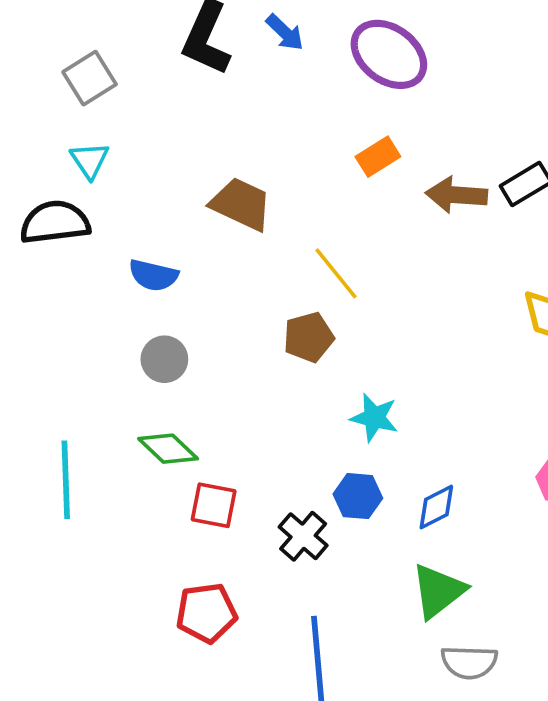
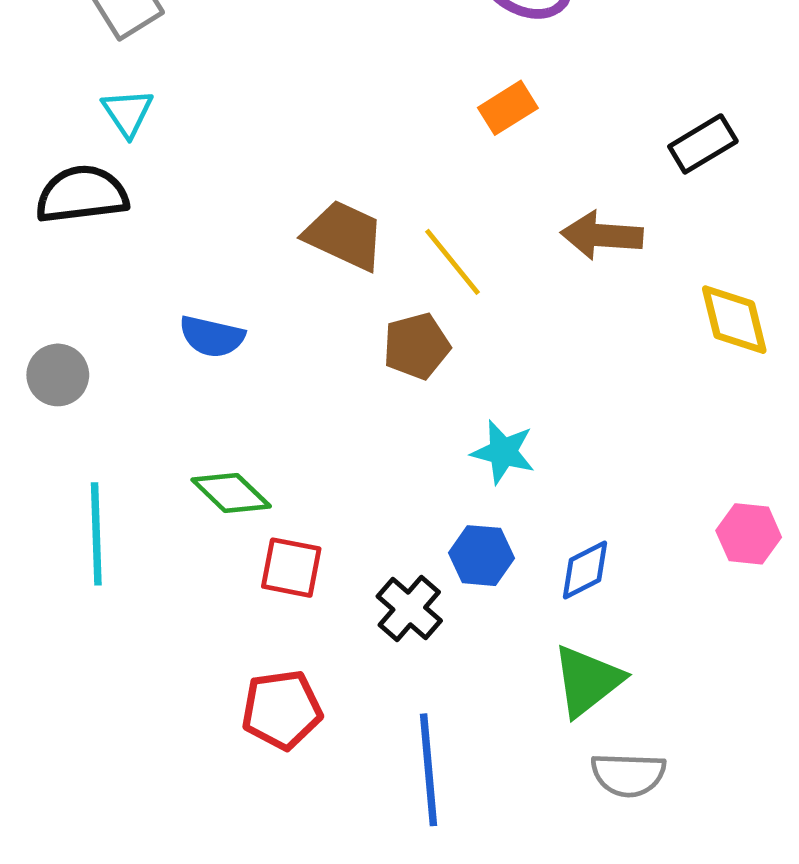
brown arrow: (456, 195) -> (602, 235), moved
brown trapezoid: (241, 204) -> (344, 235), moved
blue semicircle: (153, 275) -> (212, 336), moved
gray circle: (164, 359) -> (58, 375), moved

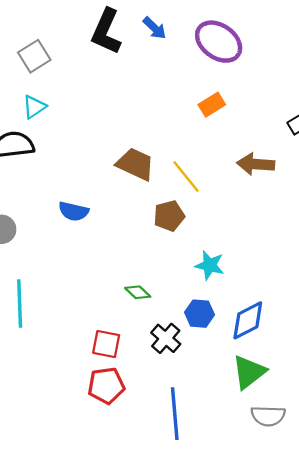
cyan triangle: (128, 113) -> (34, 107), turned 30
green diamond: (231, 493) -> (138, 292), moved, size x0.7
red square: (291, 568) -> (106, 344), moved
blue diamond: (585, 570) -> (248, 320), size x1.4

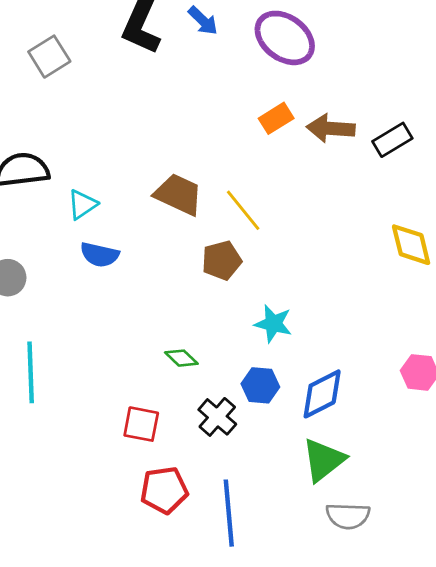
cyan triangle: (34, 107) -> (82, 204), moved
brown arrow: (256, 164) -> (331, 128), moved
red pentagon: (106, 386) -> (164, 490), moved

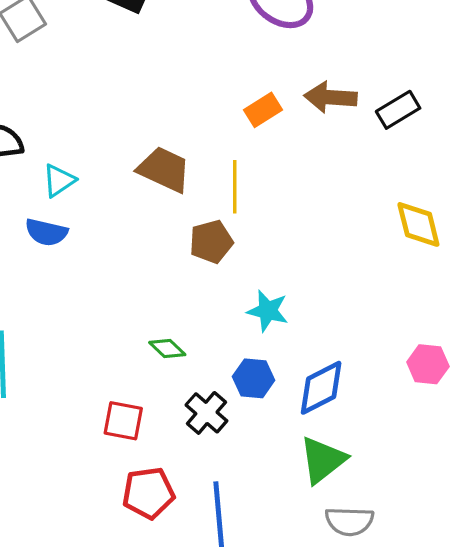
orange rectangle: (276, 118) -> (263, 110), moved
yellow line: (243, 210) -> (235, 187), turned 39
blue semicircle: (100, 255) -> (46, 232), moved

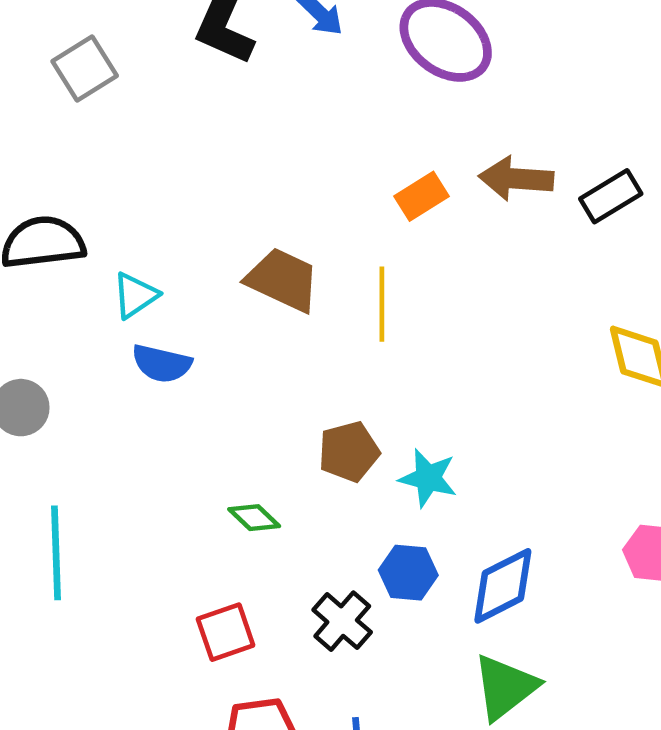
blue semicircle: (46, 232) -> (162, 364), moved
brown pentagon: (211, 242) -> (349, 452), moved
green diamond: (167, 349) -> (254, 518), moved
red square: (123, 421) -> (226, 632), turned -30

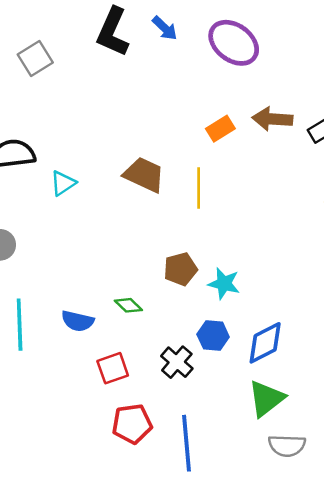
blue semicircle: (162, 364) -> (78, 321), moved

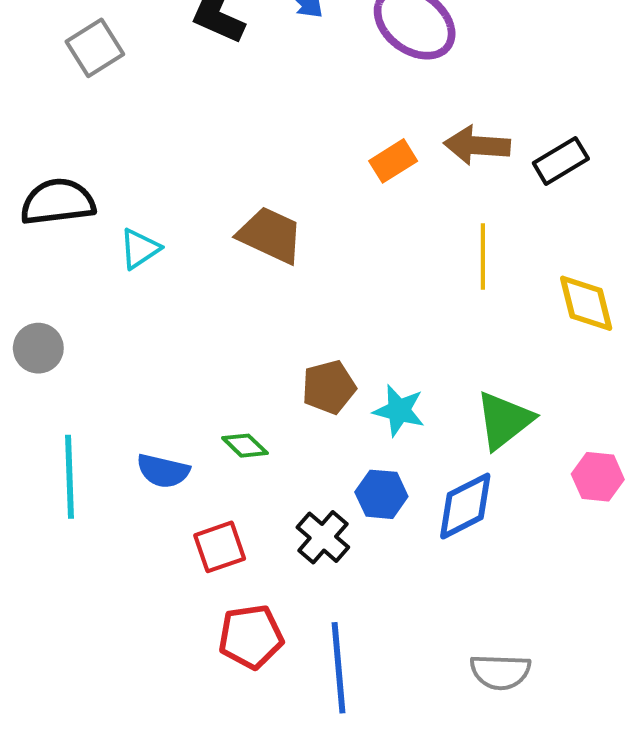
yellow line: (199, 188) -> (483, 256), moved
green triangle: (266, 398) -> (504, 420), moved

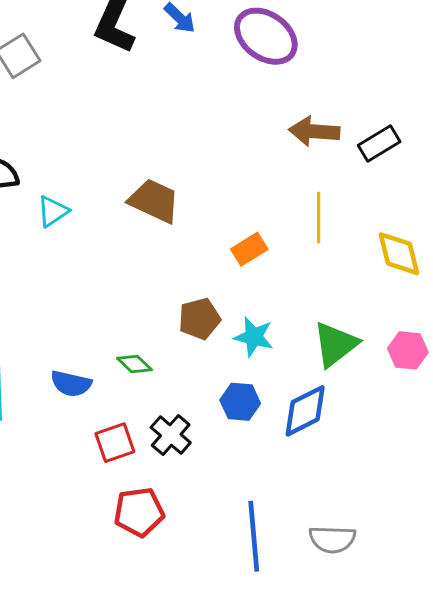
orange rectangle: (393, 161) -> (249, 249), moved
pink hexagon: (598, 477) -> (408, 350), moved
black cross: (323, 537) -> (171, 435), moved
blue line: (339, 668) -> (254, 536), moved

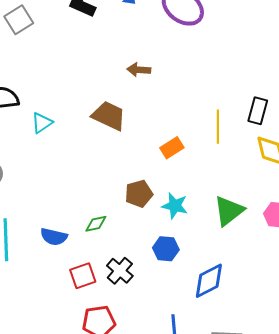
brown arrow: (314, 131) -> (139, 70), moved, size x0.7
black rectangle: (379, 143) -> (258, 111), moved, turned -44
green diamond: (134, 364) -> (96, 224), turned -55
blue diamond: (305, 411) -> (209, 281), moved

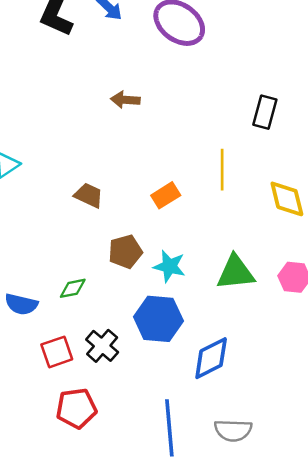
black rectangle: (258, 111) -> (265, 112), moved
brown trapezoid: (109, 116) -> (89, 195), moved, size x0.7
green triangle: (229, 211) -> (236, 272), turned 32
blue hexagon: (166, 249) -> (158, 319), size x1.5

